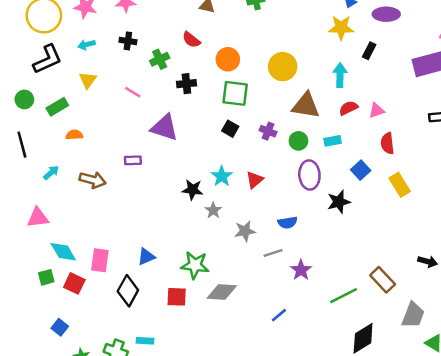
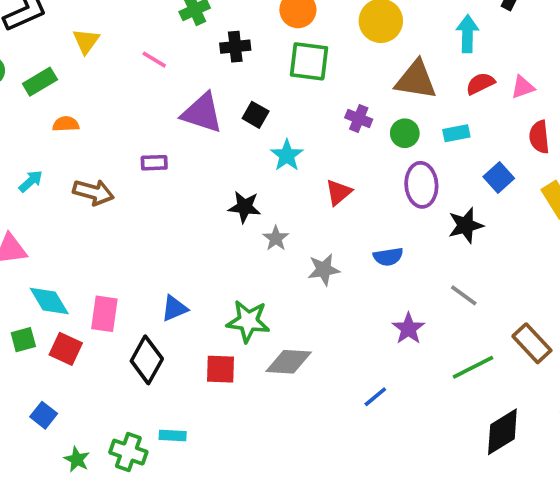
black square: (230, 129) -> (256, 115), moved
cyan star: (222, 176) -> (287, 155), moved
gray line: (273, 253) -> (464, 295), moved, turned 54

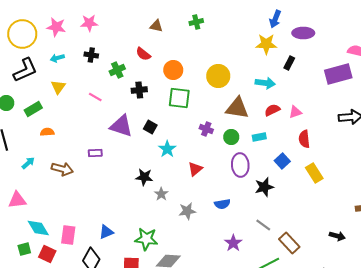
cyan arrow: (467, 34) -> (265, 83), turned 96
brown rectangle: (532, 343) -> (289, 243), moved

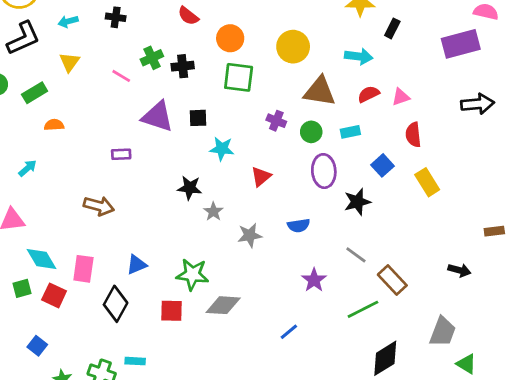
green cross: (117, 70) -> (152, 58), moved
black square: (150, 127) -> (198, 118), turned -32
cyan star: (167, 149) -> (222, 149), turned -30
brown arrow: (62, 169) -> (99, 206), moved

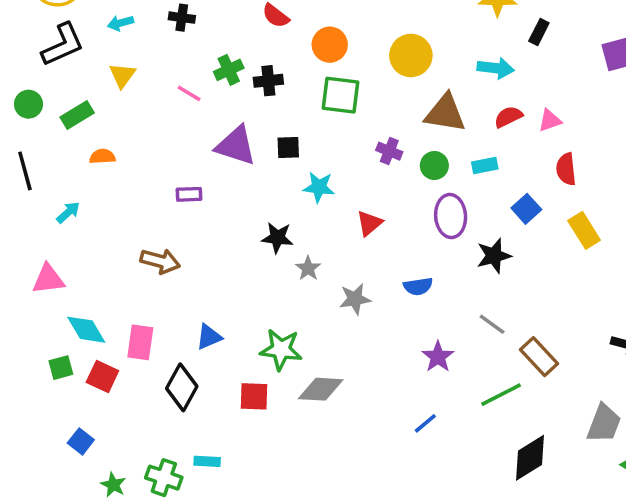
blue line: (289, 332) -> (425, 423), moved

